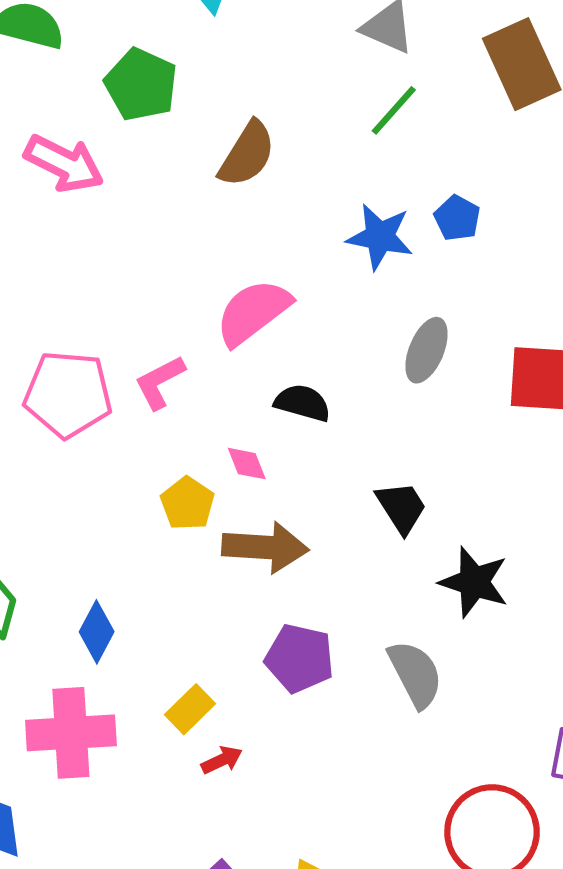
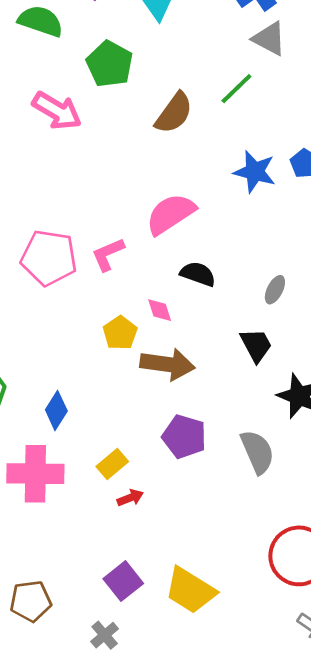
green line: (394, 110) -> (236, 89), moved
gray ellipse: (427, 350) -> (275, 290), moved, size x0.7

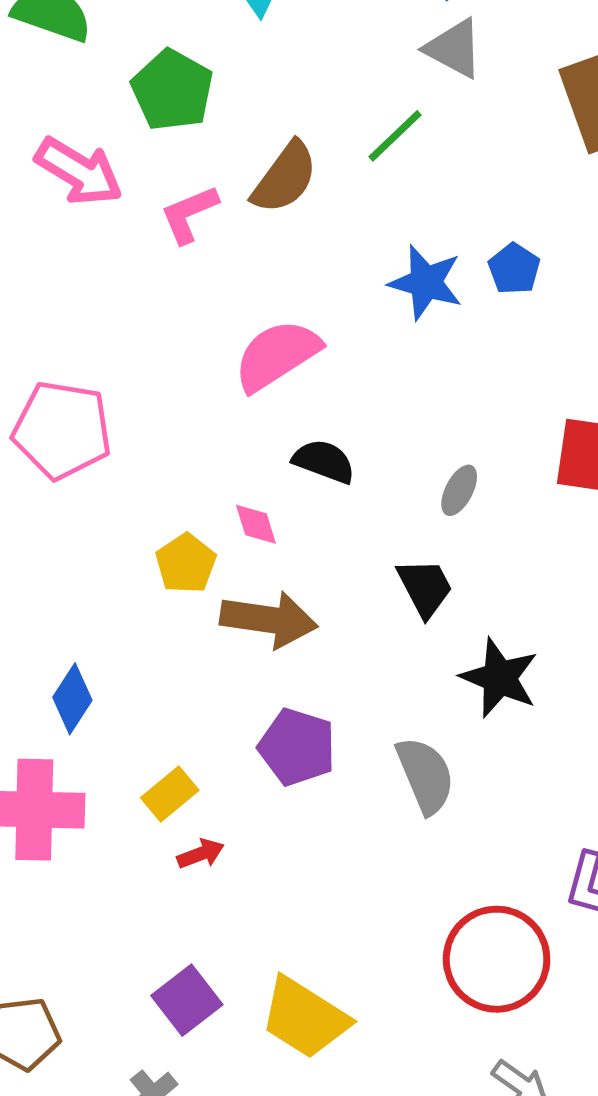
pink L-shape: (108, 254) -> (189, 214), moved

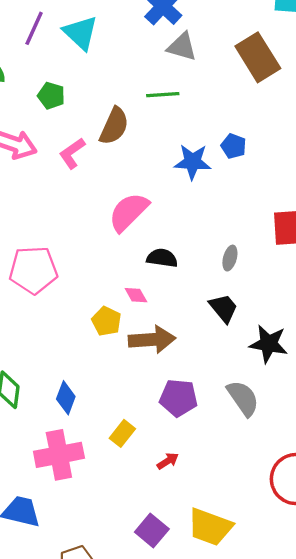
green pentagon: (172, 90) -> (51, 96), size x0.7
green line: (395, 136) -> (163, 95), turned 52
red arrow: (201, 854) -> (168, 461), moved

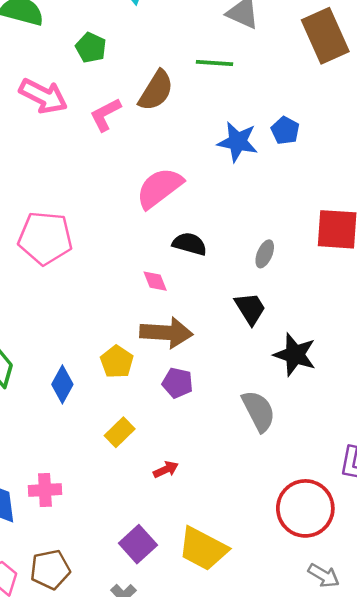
yellow pentagon: (106, 321) -> (117, 362), moved
purple pentagon: (179, 398) -> (178, 383), moved, size x0.7
pink cross: (59, 455) -> (45, 490), moved, size x0.6

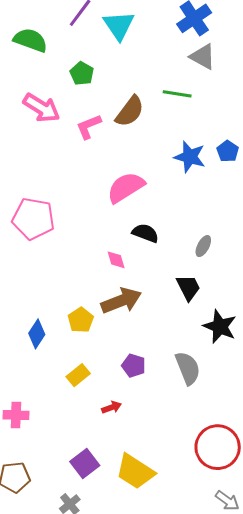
brown arrow: (166, 333) -> (121, 301), turned -30
purple pentagon: (178, 383) -> (134, 366), moved

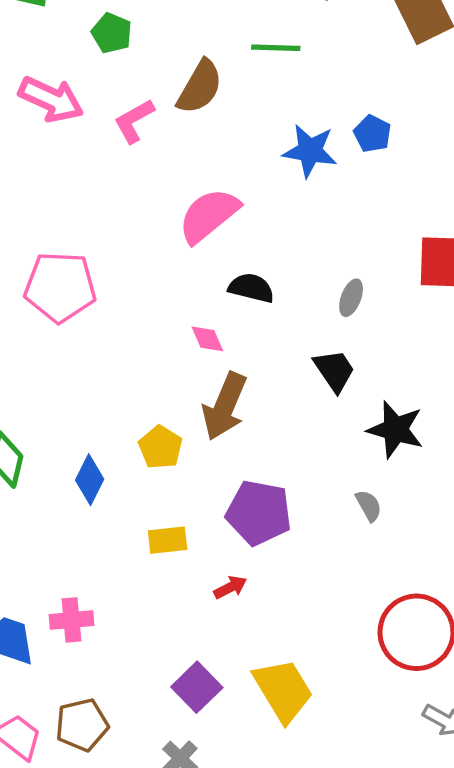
brown arrow: (121, 301) -> (225, 406), turned 141
purple pentagon: (134, 366) -> (259, 513), size x1.6
gray semicircle: (188, 368) -> (369, 506), moved, size x0.6
yellow rectangle: (78, 375) -> (168, 540), turned 40
yellow trapezoid: (135, 472) -> (283, 690), turned -147

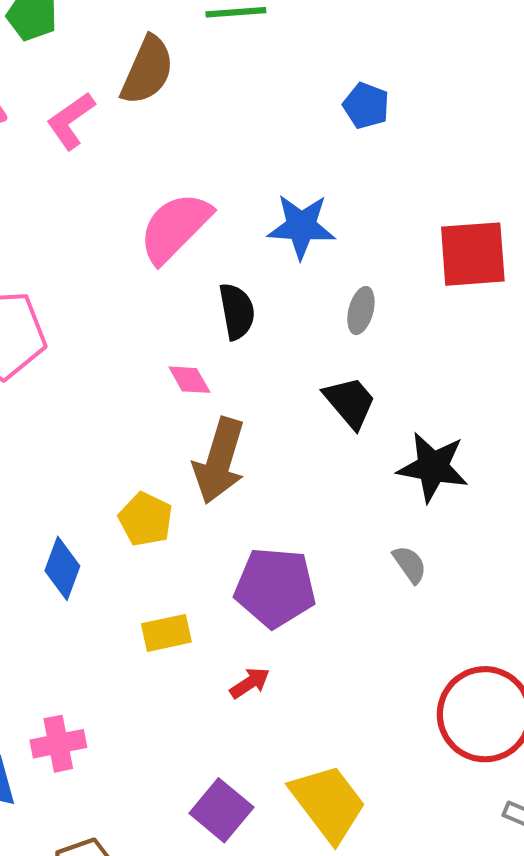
blue star: (310, 151) -> (301, 226), moved
black semicircle: (251, 288) -> (237, 311), turned 72

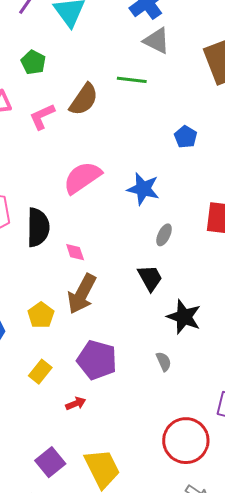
black semicircle: (237, 311) -> (38, 227), moved, size x1.4
yellow rectangle: (166, 633) -> (40, 372), turned -50

